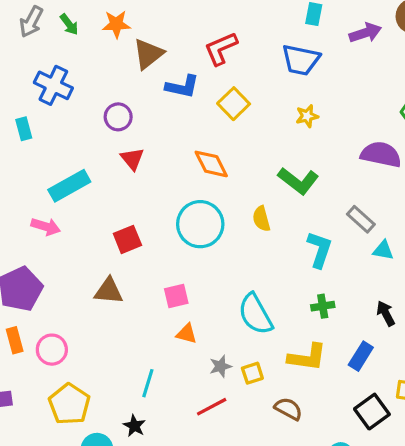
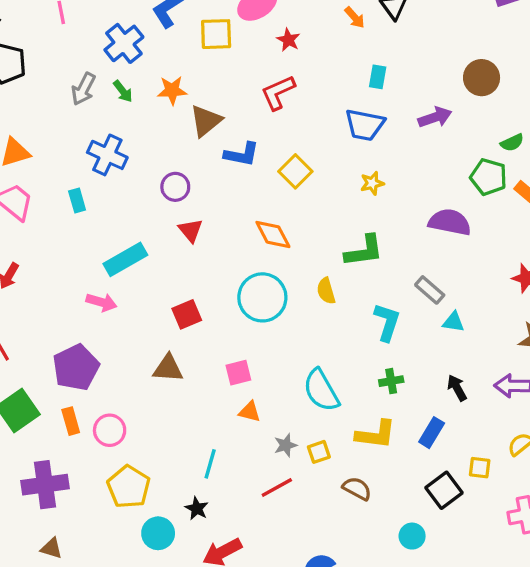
purple arrow: (365, 33) -> (435, 117), moved
red L-shape: (221, 48) -> (278, 92), moved
green L-shape: (298, 181) -> (364, 251), turned -45

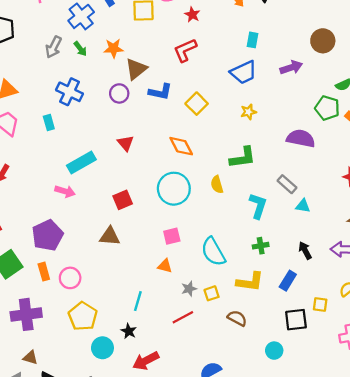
blue trapezoid: (365, 125) -> (244, 72), turned -36
purple circle: (175, 187) -> (119, 93), moved
pink square: (238, 373) -> (172, 236), moved
black square: (444, 490) -> (296, 320), turned 30

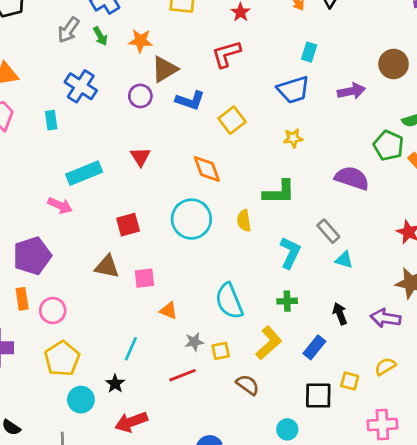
pink square: (172, 236) -> (144, 278), moved
yellow L-shape: (250, 282) -> (269, 343), turned -56

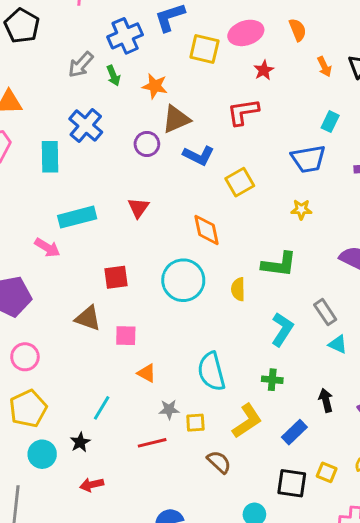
cyan rectangle: (51, 120) -> (50, 157), size x1.5
red arrow: (131, 422) -> (92, 485), size x0.7

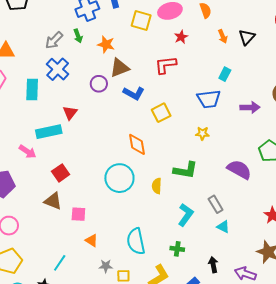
gray arrow: (81, 65) -> (54, 40), moved
red triangle: (138, 208) -> (70, 113), moved
red square: (116, 277) -> (61, 173), moved, turned -30

